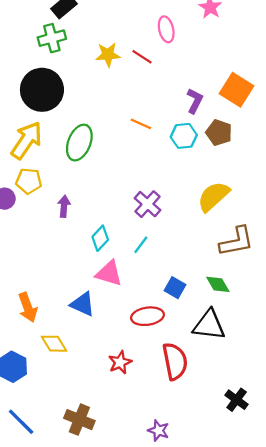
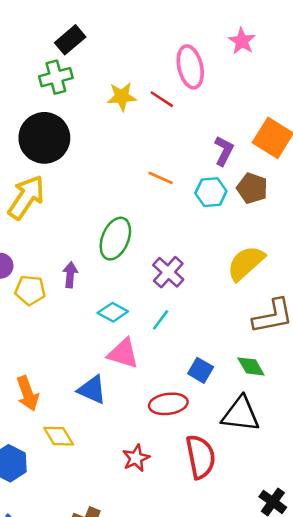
pink ellipse: (166, 29) -> (190, 67), size x1.4
green ellipse: (79, 143) -> (115, 239), moved
yellow pentagon: (29, 181) -> (30, 290), moved
cyan diamond: (100, 238) -> (113, 312), turned 75

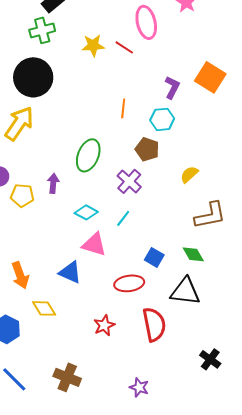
orange line: (161, 178) -> (123, 108), turned 72
brown pentagon: (252, 188) -> (147, 149), moved
yellow semicircle: (246, 263) -> (189, 174), size x0.6

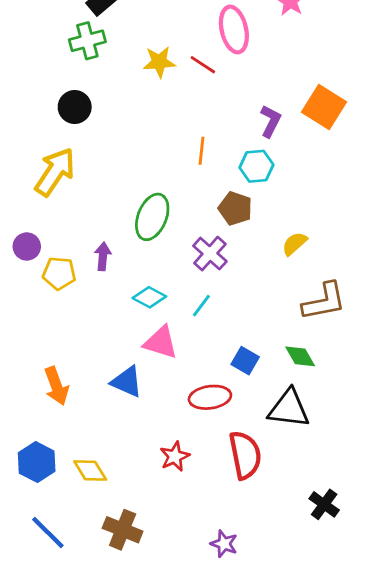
black circle: (33, 77) -> (75, 107), size x0.6
yellow diamond: (44, 308) -> (90, 471), moved

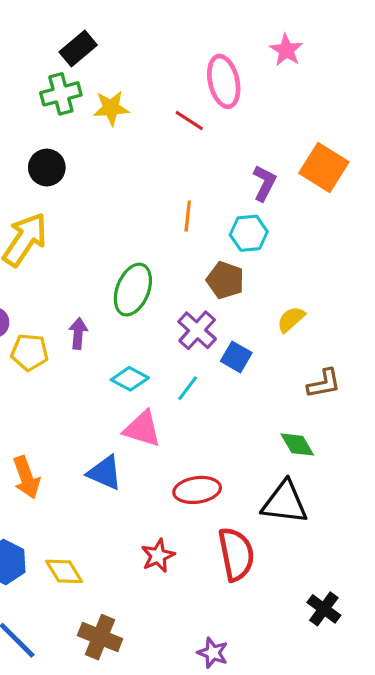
yellow star: (159, 62) -> (111, 108), moved
brown L-shape: (324, 301) -> (324, 384), size x0.7
blue square: (245, 361) -> (236, 357), moved

